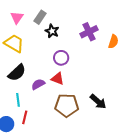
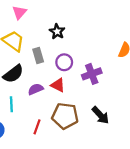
gray rectangle: (40, 17) -> (38, 55), moved, turned -56
purple cross: (89, 32) -> (92, 74), moved
red line: (25, 117) -> (37, 127), moved

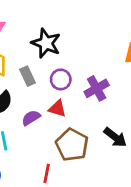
black star: (57, 31) -> (46, 43), size x1.5
brown pentagon: (65, 116) -> (72, 145), turned 30
red line: (37, 127) -> (47, 173), moved

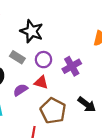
gray rectangle: (27, 76) -> (17, 57), turned -32

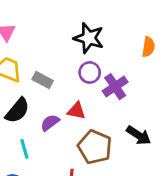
black star: (32, 31) -> (89, 38), moved
purple circle: (43, 60) -> (90, 72), moved

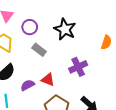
purple circle: (90, 72) -> (30, 27), moved
gray rectangle: (43, 80) -> (39, 50), moved

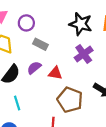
black star: (65, 29) -> (81, 24), moved
purple semicircle: (28, 85) -> (34, 68), moved

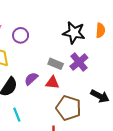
gray rectangle: (40, 44) -> (56, 64), moved

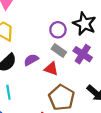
purple circle: (21, 35) -> (58, 30), moved
purple cross: (79, 62) -> (83, 54), turned -30

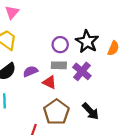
gray rectangle: (59, 51) -> (59, 65), turned -40

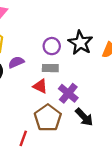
purple semicircle: (30, 71) -> (16, 62), moved
purple cross: (82, 71) -> (68, 93), moved

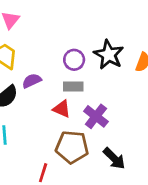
black arrow: (84, 117) -> (114, 158), moved
brown pentagon: (48, 118) -> (72, 147), turned -30

